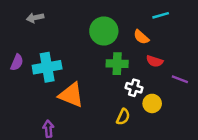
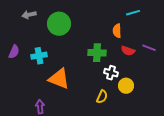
green circle: (104, 31) -> (59, 24), moved
orange semicircle: (141, 37) -> (117, 31), turned 48
cyan cross: (47, 67) -> (39, 56), size x0.7
purple line: (180, 79) -> (149, 48), moved

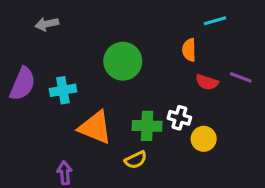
green circle: (59, 24) -> (123, 61), moved
purple semicircle: (14, 52) -> (23, 84), size x1.5
green cross: (97, 53) -> (147, 126), moved
yellow semicircle: (102, 97) -> (136, 160), moved, turned 40

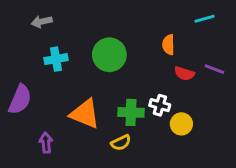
cyan line: (215, 21) -> (204, 19), moved
purple semicircle: (23, 84) -> (20, 99), moved
cyan cross: (63, 90) -> (56, 59), moved
purple arrow: (65, 173) -> (46, 143), moved

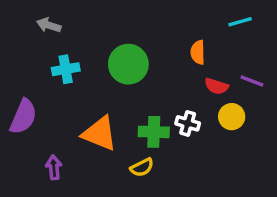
gray arrow: (42, 22) -> (49, 25), turned 30
yellow circle: (181, 124) -> (232, 117), moved

